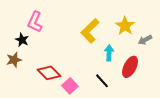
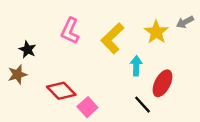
pink L-shape: (35, 22) -> (70, 31), moved
gray arrow: (145, 40) -> (185, 22), moved
black line: (102, 81) -> (142, 105), moved

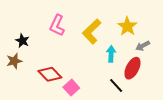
gray arrow: (185, 22) -> (143, 46), moved

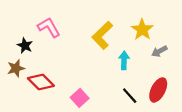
pink L-shape: (57, 25) -> (49, 27), moved, turned 125
red ellipse: (132, 68) -> (158, 90), moved
red diamond: (50, 74) -> (41, 82), moved

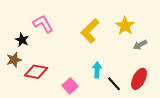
cyan arrow: (124, 60) -> (97, 70), moved
red diamond: (41, 82) -> (36, 72), turned -35

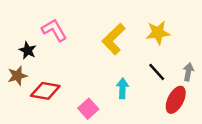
yellow star: (125, 26) -> (158, 33), turned 30
gray arrow: (140, 45) -> (188, 72), moved, turned 128
black line: (114, 84) -> (157, 72), moved

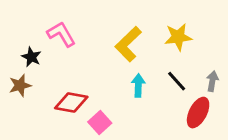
cyan arrow: (123, 88) -> (138, 85), moved
red diamond: (45, 91) -> (71, 103), moved

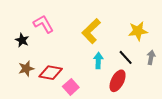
yellow star: (178, 37) -> (138, 31), moved
brown star: (20, 85) -> (26, 69), moved
red ellipse: (198, 113) -> (118, 81), moved

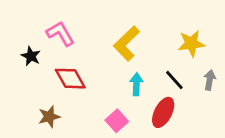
brown star: (26, 69) -> (49, 117), moved
red diamond: (51, 73) -> (70, 79), moved, turned 50
pink square: (71, 87) -> (117, 121), moved

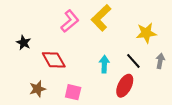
pink L-shape: (60, 34) -> (70, 21), moved, turned 80
yellow L-shape: (127, 43) -> (101, 18), moved
pink square: (117, 121) -> (73, 92), moved, turned -35

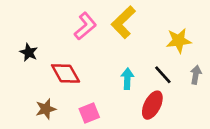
pink square: (73, 92) -> (89, 113), turned -35

